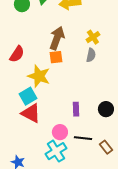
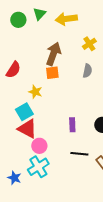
yellow cross: (93, 37) -> (89, 44), moved
yellow star: (39, 76) -> (35, 92), size x0.6
pink circle: (60, 132) -> (39, 146), moved
cyan cross: (56, 151) -> (38, 167), moved

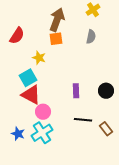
blue star: (14, 178) -> (18, 134), moved

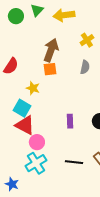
cyan square: (28, 78) -> (22, 108), turned -30
black line: (83, 120) -> (74, 162), moved
blue star: (18, 134) -> (12, 184), moved

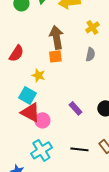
brown arrow: (51, 50) -> (56, 37), turned -30
purple rectangle: (70, 121) -> (75, 108), turned -40
pink circle: (37, 142) -> (42, 120), moved

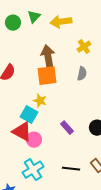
orange square: (55, 56) -> (47, 76), size x1.5
yellow star: (38, 75) -> (40, 101), moved
cyan square: (27, 95) -> (29, 115), moved

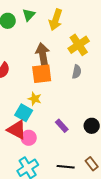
yellow arrow: (61, 22) -> (56, 20), turned -65
yellow cross: (84, 47) -> (79, 45), size x1.5

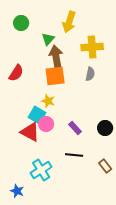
green triangle: (29, 15) -> (48, 39), moved
yellow cross: (79, 45) -> (92, 47), turned 30
pink circle: (29, 138) -> (46, 124), moved
black line: (66, 167) -> (74, 155), moved

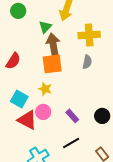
cyan square: (37, 115) -> (19, 99), moved
black line: (74, 155) -> (71, 143), turned -36

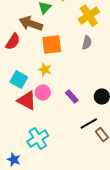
yellow cross: (89, 35) -> (89, 16), turned -30
brown arrow: (53, 45) -> (31, 24), moved, turned -60
black line: (71, 143) -> (89, 124), moved

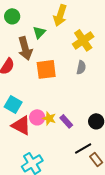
brown arrow: (31, 24) -> (25, 48), turned -125
yellow star: (45, 70) -> (49, 118), moved

